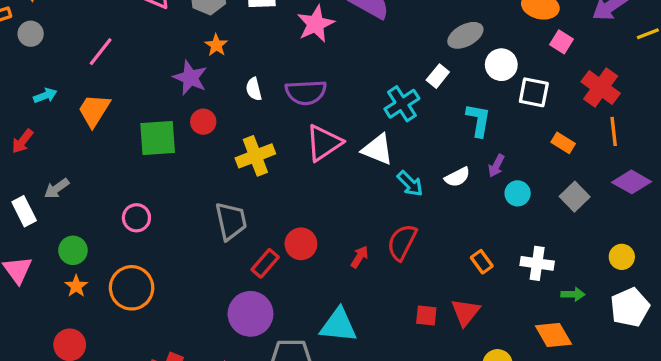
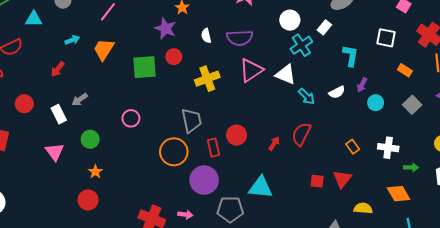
white circle: (501, 65) -> (290, 20), moved
red rectangle: (265, 263) -> (214, 148), turned -54
orange star: (76, 286) -> (95, 172), moved
orange circle: (132, 288) -> (174, 152), moved

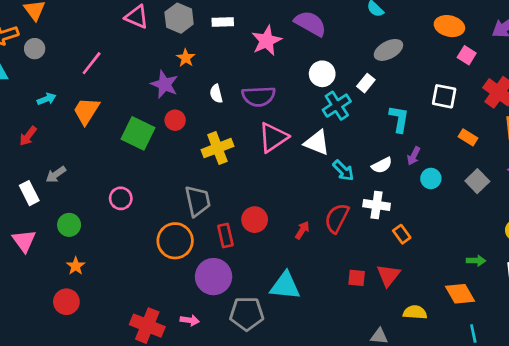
green square: (145, 67) -> (138, 133), turned 30
white cross: (388, 148) -> (377, 205), moved

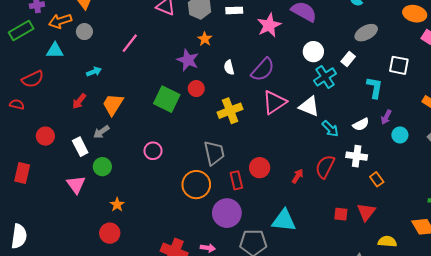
purple semicircle: (259, 96) -> (263, 70), turned -45
white square: (444, 96) -> (399, 65), moved
orange trapezoid: (86, 111) -> (113, 104), moved
green circle: (69, 225) -> (102, 167), moved

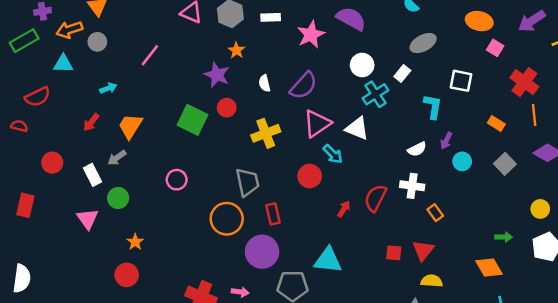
cyan arrow: (330, 129) -> (333, 154), moved
red circle: (260, 168) -> (310, 176), moved
yellow semicircle: (387, 242) -> (432, 281), moved

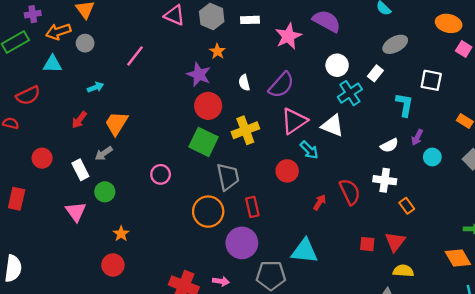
red circle: (227, 108) -> (208, 106), size x1.5
green square: (193, 120) -> (204, 142), moved
red semicircle: (376, 198) -> (350, 192), turned 128

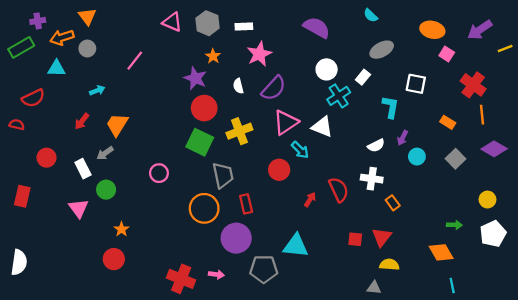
pink star: (288, 36) -> (259, 54), moved

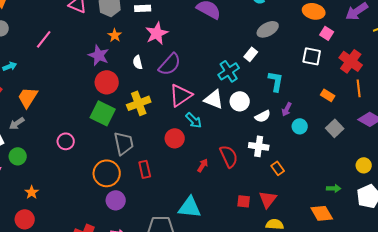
white circle: (327, 69) -> (240, 101), moved
white square: (416, 84) -> (312, 56), moved
purple circle: (236, 238) -> (116, 200), moved, size x0.7

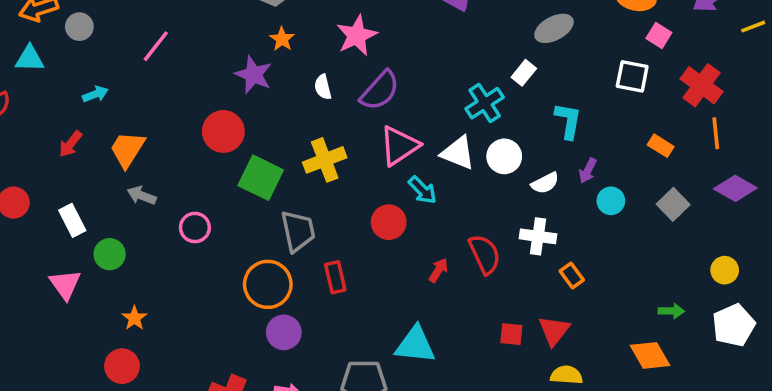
red circle: (107, 82) -> (223, 131), moved
gray arrow: (17, 123) -> (142, 195), moved, turned 56

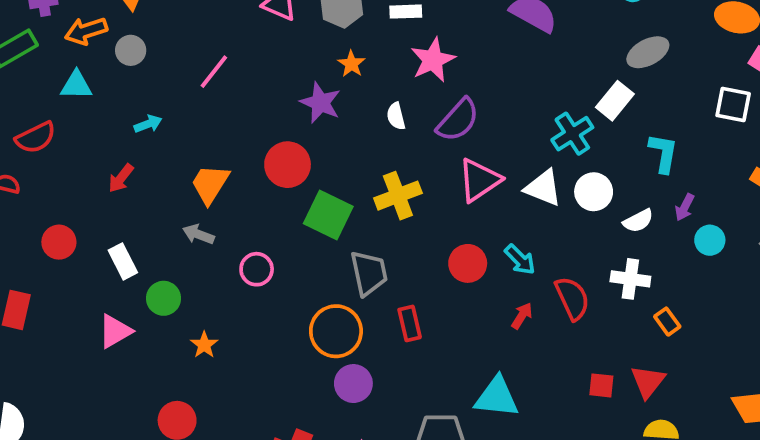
white rectangle: (524, 73) -> (615, 101), size x1.4
orange trapezoid: (127, 149) -> (210, 184), moved
cyan arrow: (422, 190) -> (520, 260), moved
pink triangle: (65, 284) -> (115, 331), turned 36
orange star: (134, 318) -> (204, 345), moved

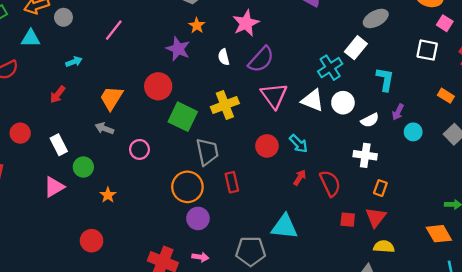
pink triangle: (479, 180) -> (274, 96), turned -32
red semicircle: (572, 298) -> (330, 183), moved
orange rectangle: (667, 322) -> (380, 188), moved, turned 56

